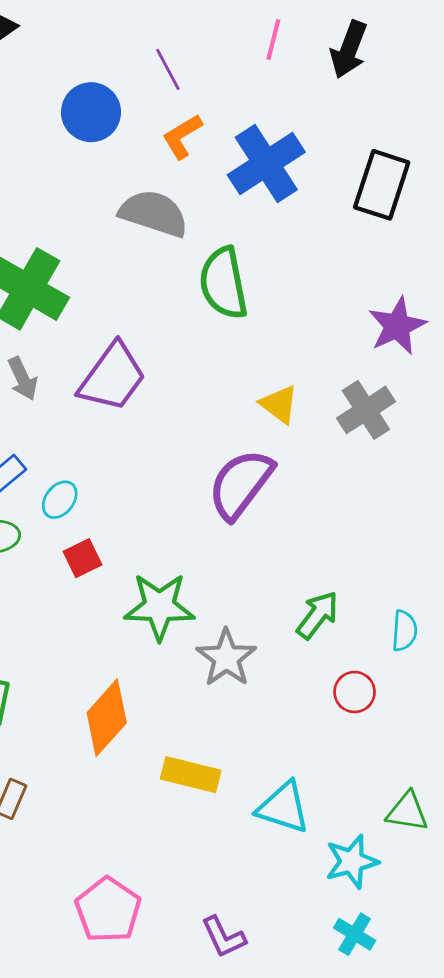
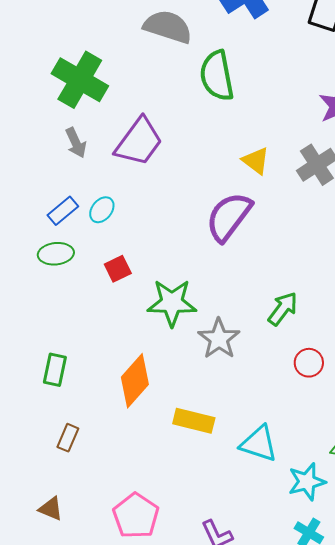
cyan ellipse: (60, 500) -> (102, 210), moved

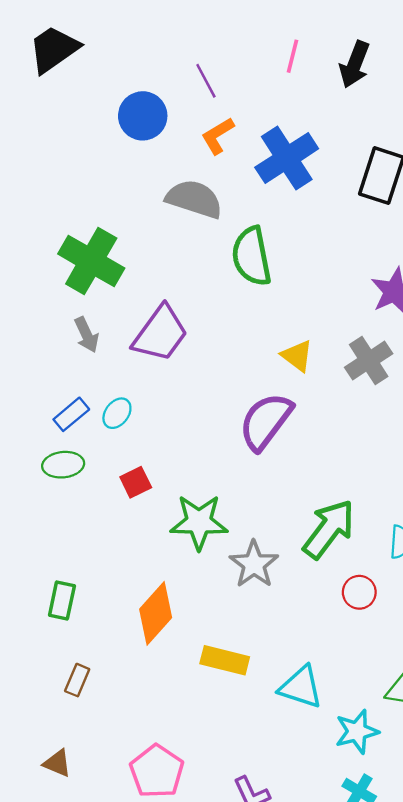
green arrow: (283, 309) -> (329, 529), size x1.5

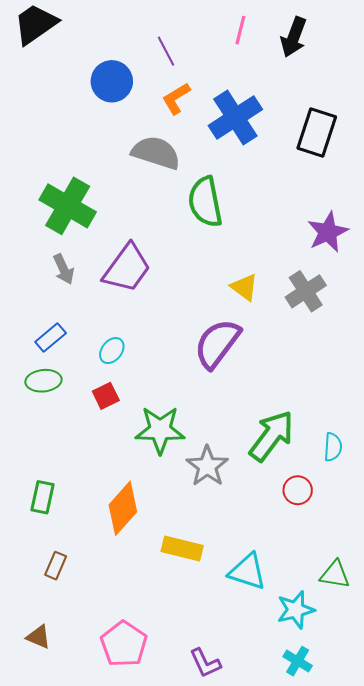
cyan ellipse: (117, 413) -> (112, 351), moved

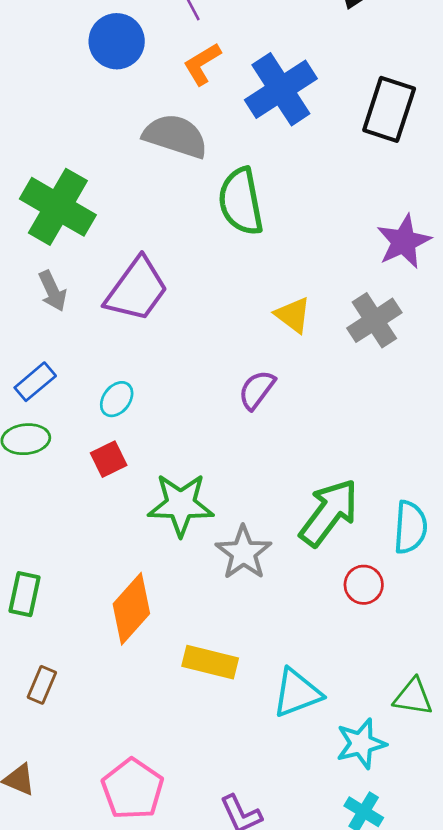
purple semicircle: (217, 344) -> (257, 390), size x0.6
cyan semicircle: (333, 447) -> (410, 527), size x1.4
cyan triangle: (247, 572) -> (297, 693), turned -39

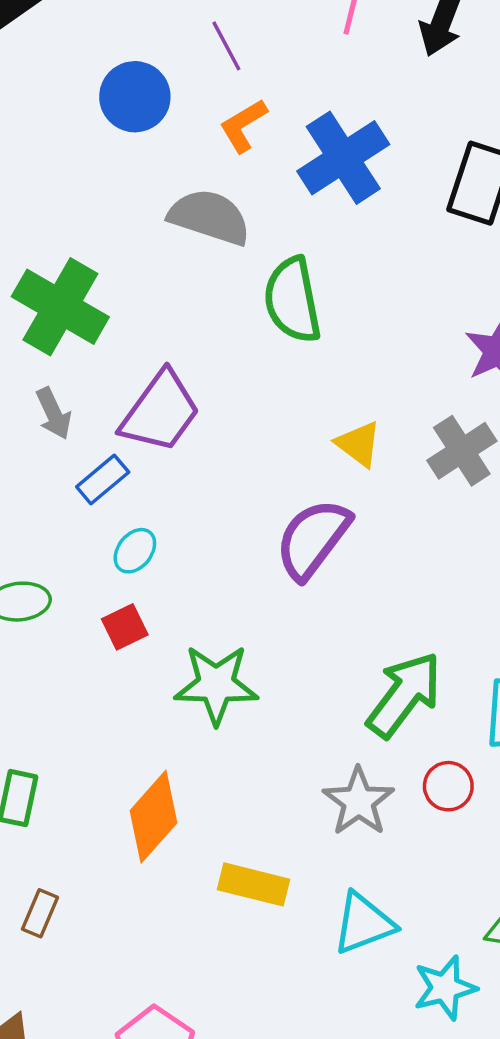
blue rectangle: (35, 382) -> (103, 480), moved
purple semicircle: (257, 390) -> (313, 539), size x1.6
gray star: (243, 553) -> (359, 801), moved

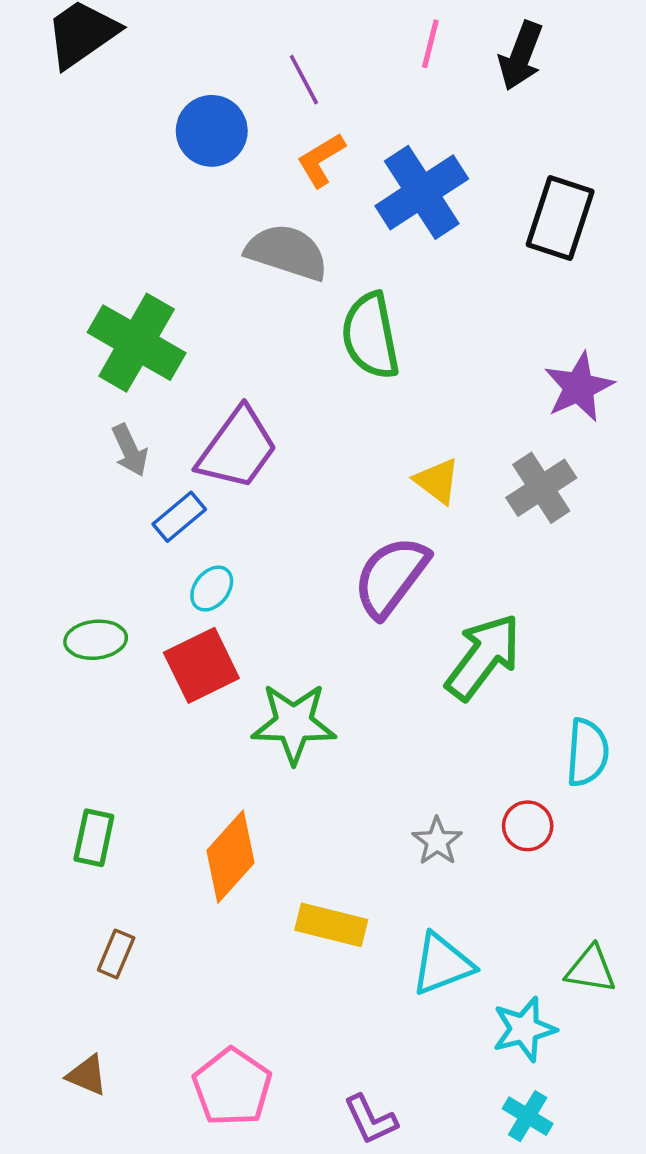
red square: (125, 627) -> (201, 665), size x1.6
green arrow: (404, 695) -> (483, 657), moved
gray star: (359, 801) -> (437, 841), size x0.7

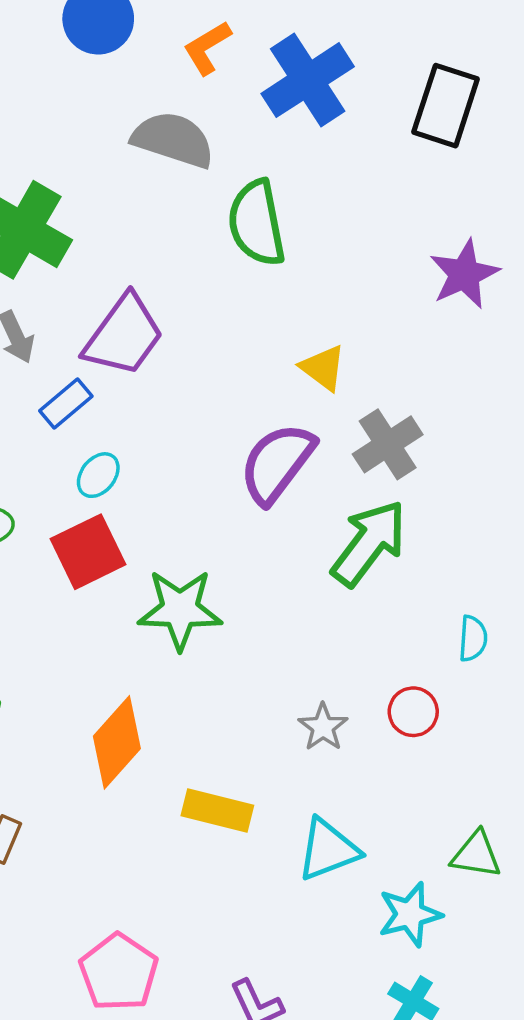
gray cross: (541, 488) -> (388, 444), moved
cyan semicircle: (587, 752) -> (473, 639), size x0.7

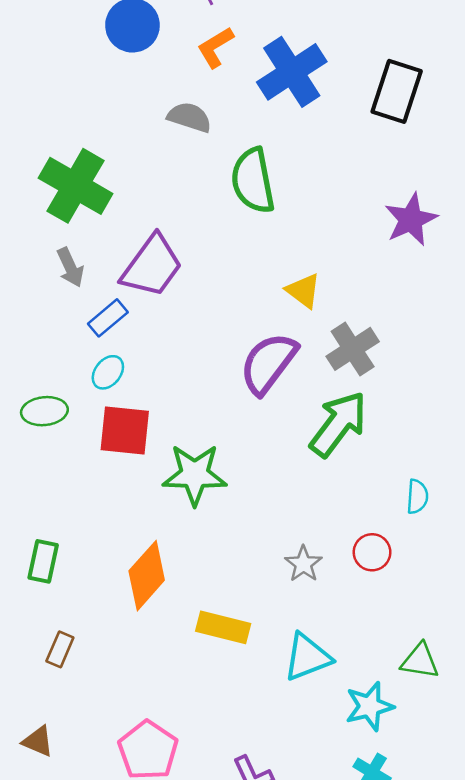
gray semicircle: (173, 140) -> (189, 117), size x0.7
cyan ellipse: (98, 475) -> (108, 372), moved
red square: (88, 552) -> (125, 431), turned 32

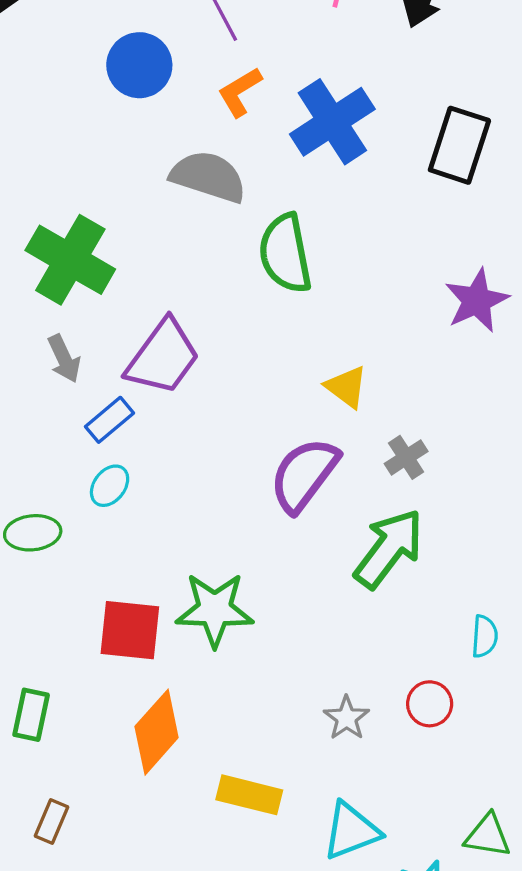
gray semicircle: (189, 117) -> (208, 177), size x1.4
gray cross: (353, 349) -> (406, 457), size x0.7
red square: (125, 431) -> (130, 630), moved

